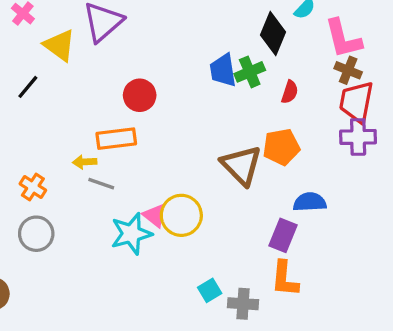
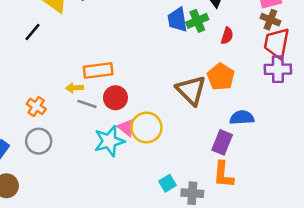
red circle: (140, 95) -> (115, 98), moved
orange pentagon: (281, 147) -> (221, 77), turned -30

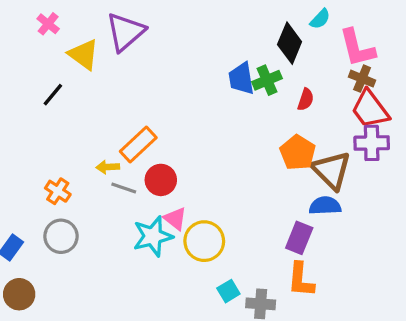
red trapezoid: (277, 43) -> (370, 109), turned -48
orange rectangle: (98, 70) -> (138, 145), turned -36
brown triangle: (191, 90) -> (331, 170), moved
yellow circle: (146, 127) -> (204, 241), moved

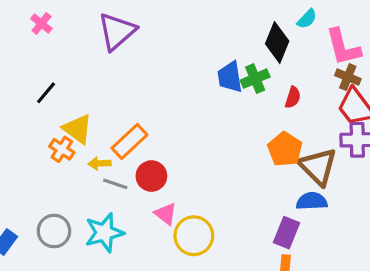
yellow triangle: (84, 54) -> (78, 129), moved
orange cross: (58, 191) -> (62, 149), moved
cyan star: (153, 236) -> (104, 233), moved

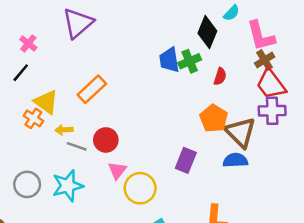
pink cross: (41, 24) -> (28, 43), moved
brown cross: (348, 77) -> (265, 60), turned 36
orange rectangle: (129, 141) -> (92, 89), moved
pink triangle: (166, 214) -> (117, 170), turned 30
purple rectangle: (287, 233) -> (186, 160), moved

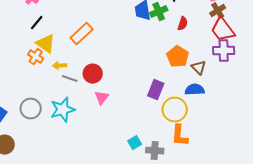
black line: (21, 73) -> (37, 23), moved
brown triangle: (240, 132) -> (199, 68), size x0.6
yellow circle: (140, 188) -> (175, 110), moved

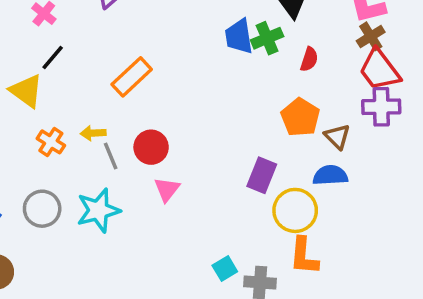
yellow triangle: (46, 44) -> (26, 91), moved
orange cross: (36, 57) -> (51, 142), moved
gray line: (70, 79) -> (111, 156), turned 49

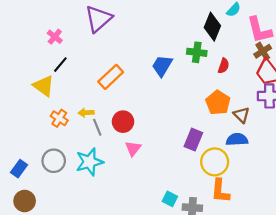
blue trapezoid: (239, 36) -> (162, 66), moved, turned 40
green cross: (267, 38) -> (197, 52), turned 30
cyan square: (225, 268) -> (170, 199), turned -32

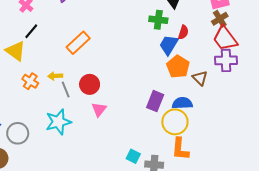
blue trapezoid: (162, 66) -> (169, 45), moved
blue semicircle: (237, 140) -> (182, 103), moved
gray circle: (54, 161) -> (18, 133), moved

